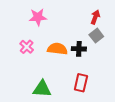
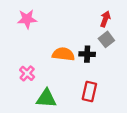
pink star: (38, 17) -> (27, 19), moved
pink cross: (27, 47) -> (27, 73), moved

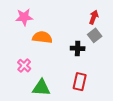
orange semicircle: (63, 54) -> (42, 37), moved

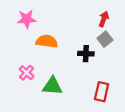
red rectangle: (80, 82) -> (102, 92), moved
green triangle: (41, 88) -> (52, 86), moved

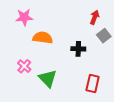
gray square: (105, 39) -> (104, 36), moved
green triangle: (52, 86) -> (48, 78), turned 42

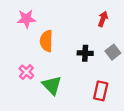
gray square: (104, 36) -> (113, 52), moved
orange semicircle: (43, 38) -> (46, 41), turned -96

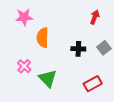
red rectangle: (101, 91) -> (93, 84), turned 48

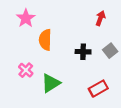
pink star: (24, 17) -> (26, 18), turned -30
green triangle: (48, 79) -> (51, 83), turned 42

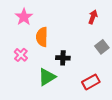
black cross: (83, 52) -> (63, 58), moved
pink cross: (26, 70) -> (21, 55), moved

